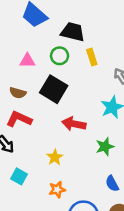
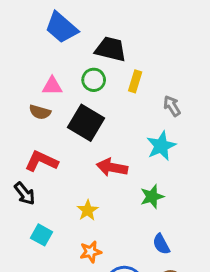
yellow rectangle: (92, 57) -> (135, 81), turned 35
brown semicircle: (18, 93) -> (40, 112), moved

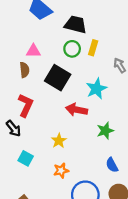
green circle: (94, 80) -> (72, 49), moved
brown semicircle: (40, 112) -> (25, 70), turned -112
cyan star: (161, 146) -> (96, 89), moved
red L-shape: (41, 161) -> (26, 105), turned 90

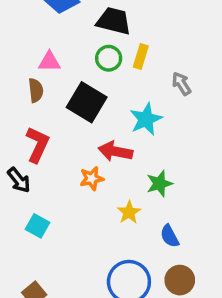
yellow star: (59, 141) -> (129, 212), moved
orange star: (61, 171) -> (92, 178), moved

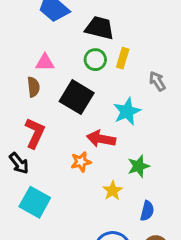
cyan square: (38, 226) -> (35, 202), size x1.5
blue semicircle: (170, 236) -> (147, 211), turned -138

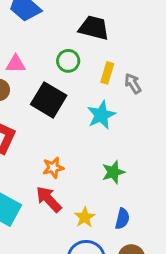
black trapezoid: (100, 28) -> (94, 28), moved
yellow rectangle: (123, 58) -> (107, 73), moved
red arrow: (101, 139) -> (49, 199), moved, turned 36
yellow star: (113, 191) -> (85, 217), moved

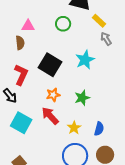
yellow rectangle: (107, 73) -> (99, 21), moved, turned -64
black square: (49, 100) -> (50, 65), moved
green star: (113, 172) -> (82, 98), moved

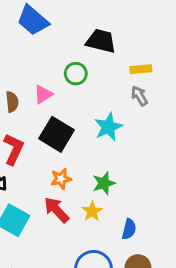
yellow rectangle: (99, 21) -> (141, 69), moved, turned -48
pink triangle: (28, 26) -> (43, 94), moved, turned -32
yellow star: (74, 128) -> (92, 211), moved

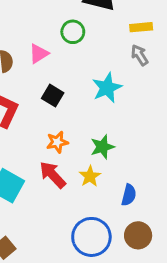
black square: (57, 134) -> (53, 96), size x0.6

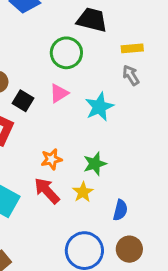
green circle: (73, 32) -> (66, 53), size x1.4
pink triangle: (39, 54) -> (59, 93), moved
black square: (53, 96) -> (23, 101), moved

